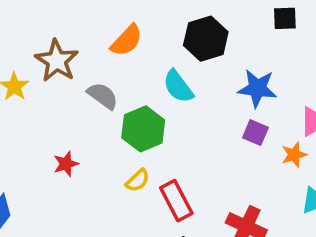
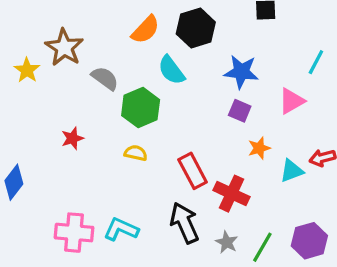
orange semicircle: (127, 40) -> (145, 30), moved
orange star: (294, 155) -> (259, 148), moved
yellow semicircle: (138, 180) -> (136, 153), turned -125
red rectangle: (176, 201) -> (193, 171), moved

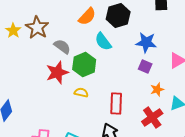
yellow star: (27, 70) -> (13, 30), moved
red star: (72, 138) -> (57, 72), moved, size x1.6
red rectangle: (193, 171) -> (116, 104), turned 30
red cross: (232, 194) -> (152, 118), moved, turned 30

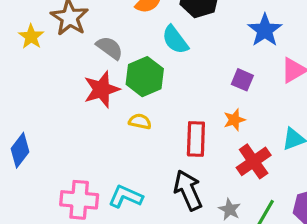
yellow star: (13, 30) -> (31, 37), moved
blue star: (146, 42) -> (265, 30), moved, turned 30
orange star: (157, 90) -> (234, 120), moved

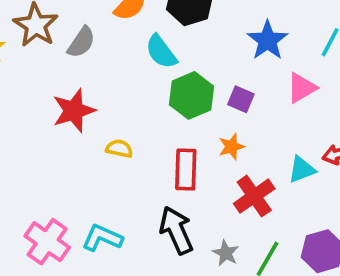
gray semicircle: (110, 48) -> (81, 42), moved, turned 88
green hexagon: (145, 77) -> (192, 95), moved
pink cross: (79, 200) -> (47, 242), turned 30

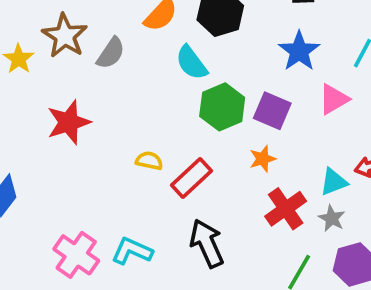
purple square: (241, 99) -> (272, 111), size x1.4
red star: (74, 111) -> (69, 122), moved
red rectangle: (186, 169) -> (191, 178), moved, turned 45
gray star: (226, 253) -> (332, 218), moved

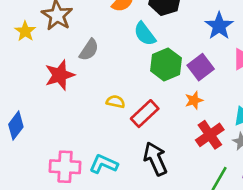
gray semicircle: (111, 53) -> (89, 50), moved
purple square: (272, 111) -> (201, 67), turned 30
pink cross: (76, 255) -> (65, 167), turned -32

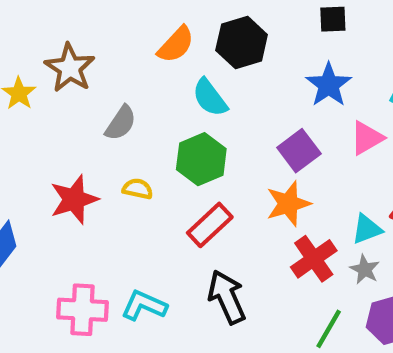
green hexagon: (166, 64) -> (201, 159), moved
red star: (60, 75) -> (74, 199), moved
orange star: (194, 100) -> (288, 204), size x1.5
yellow semicircle: (116, 102) -> (138, 189), moved

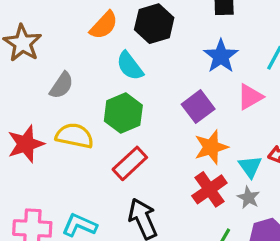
yellow semicircle: (138, 189) -> (75, 136), size x1.6
orange star: (288, 204) -> (211, 147), moved
cyan triangle: (367, 229) -> (250, 167), turned -45

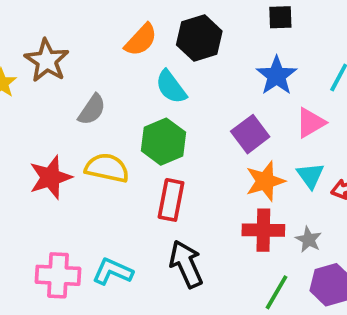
red rectangle: (130, 163) -> (171, 200), turned -36
cyan triangle: (250, 167) -> (310, 175), moved
red cross: (209, 189) -> (263, 230), turned 36

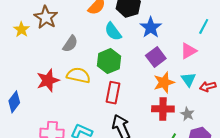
blue star: (277, 76) -> (151, 27), moved

